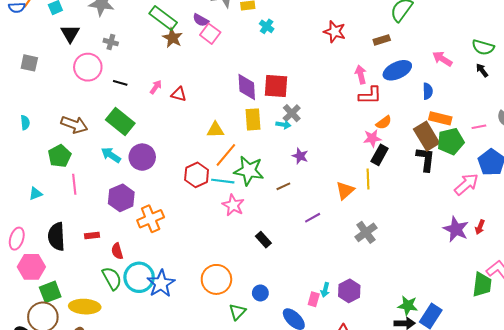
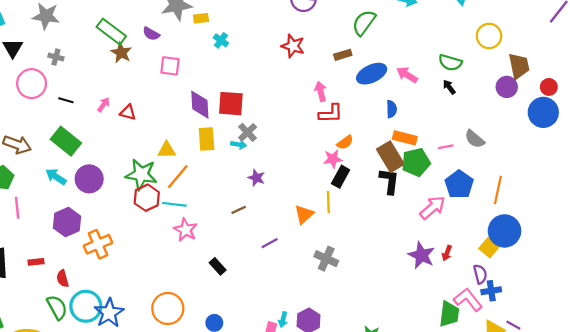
pink square: (210, 34) -> (170, 66), moved, turned -30
blue ellipse: (397, 70) -> (372, 74), moved
green star: (249, 171) -> (141, 174), moved
gray cross: (366, 232) -> (326, 259), turned -30

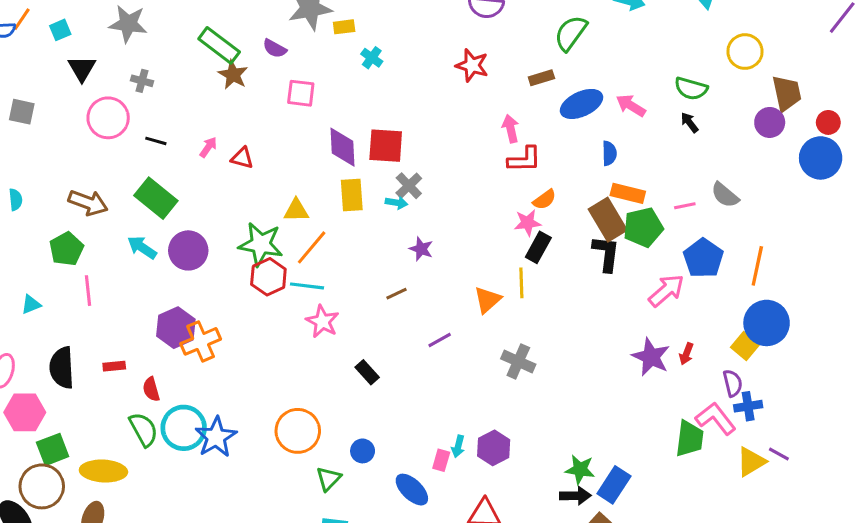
purple hexagon: (67, 222) -> (176, 328), moved

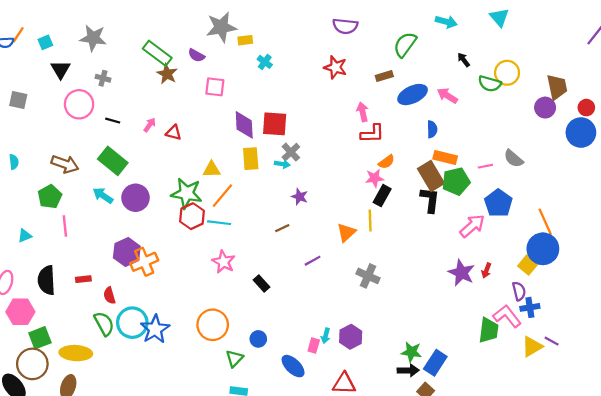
yellow circle: (745, 52) -> (507, 73), moved
black arrow: (689, 122) -> (464, 60), moved
orange line: (757, 266) -> (545, 222), moved, turned -36
pink star: (322, 321) -> (224, 262), moved

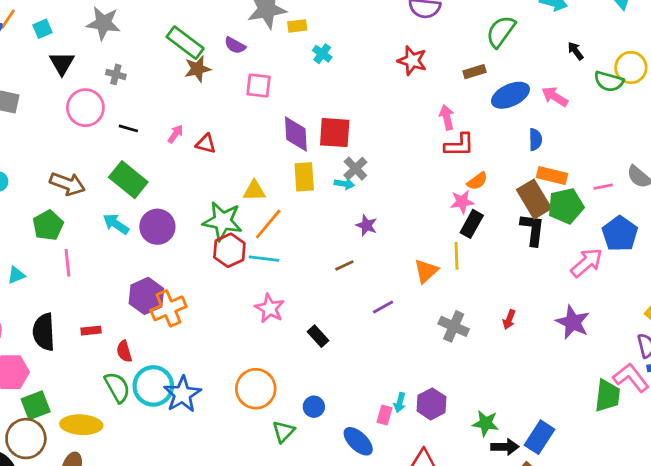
brown star: (167, 74) -> (198, 69), turned 30
red arrow: (486, 270) -> (509, 319), moved
green star: (411, 352) -> (486, 423), moved

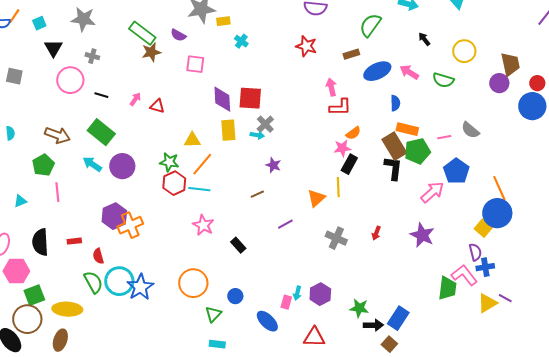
green semicircle: (609, 81) -> (443, 80), moved
green star: (222, 221) -> (169, 162), size x0.7

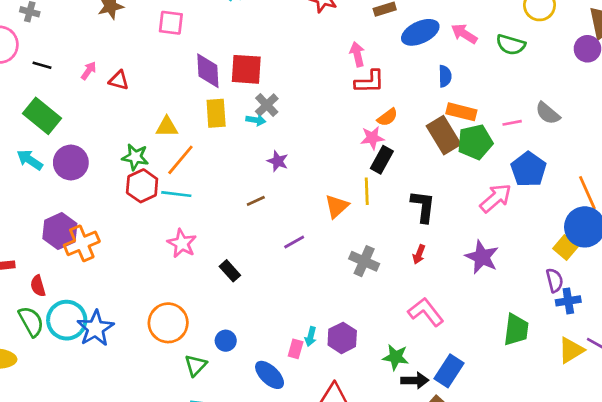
black L-shape: (393, 168) -> (423, 206), moved
pink L-shape: (464, 275) -> (426, 312), moved

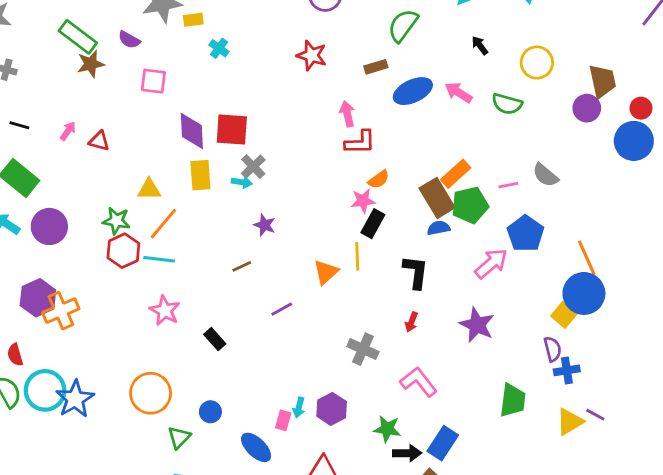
blue semicircle: (445, 76) -> (439, 228), moved, turned -100
orange rectangle: (461, 112) -> (456, 174), turned -56
gray cross: (364, 261) -> (363, 349), moved

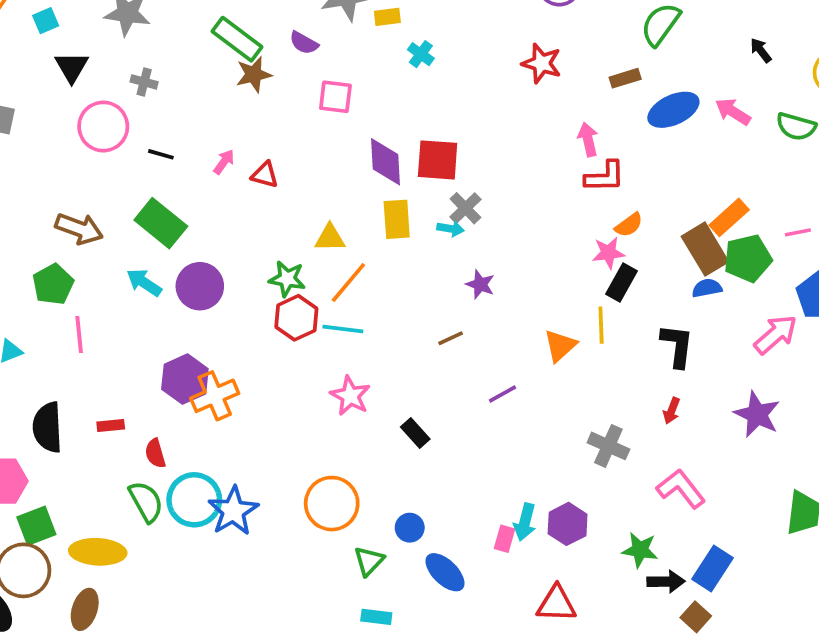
cyan arrow: (299, 408) -> (525, 522), size x1.4
blue ellipse: (256, 447) -> (445, 572), moved

